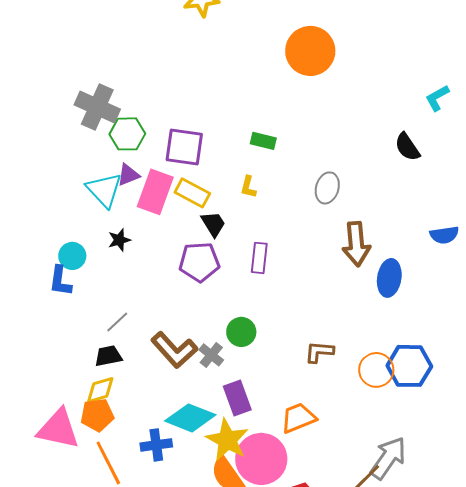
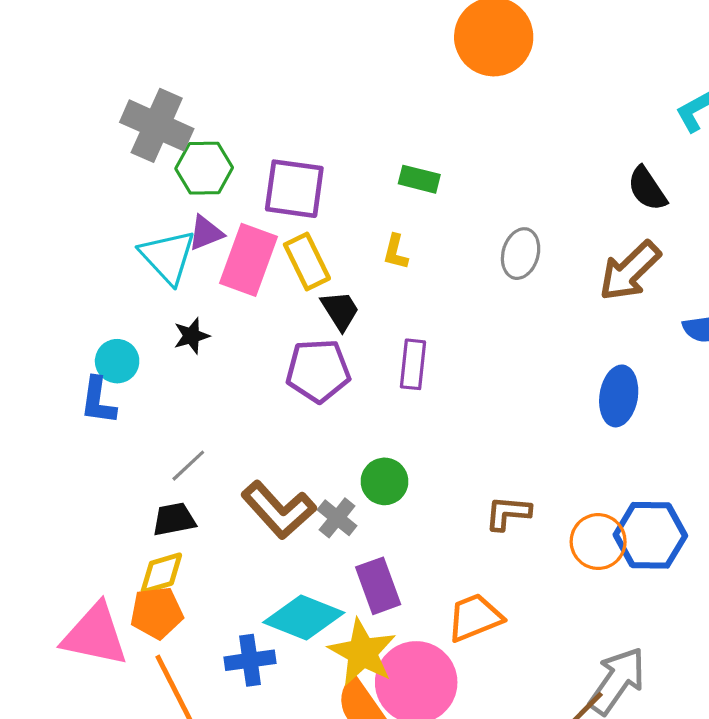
yellow rectangle: (192, 193) -> (307, 261), turned 36
brown arrow: (356, 244) -> (630, 271), moved, turned 51

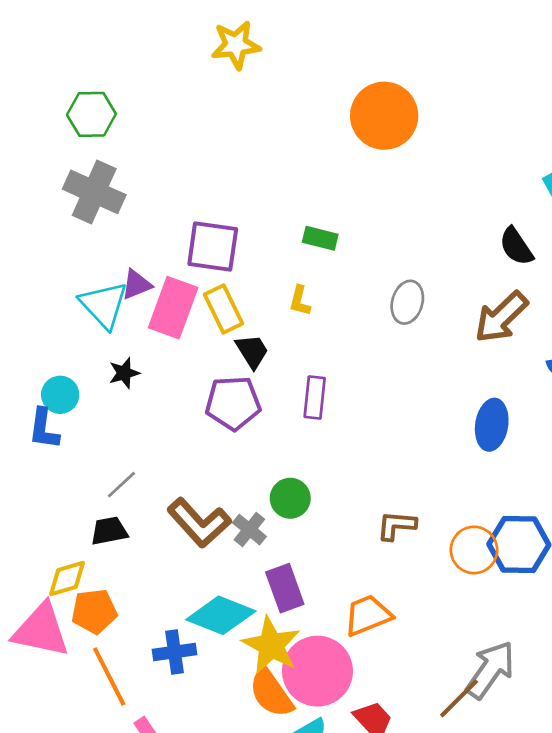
green hexagon: (204, 168) -> (91, 114), moved
yellow diamond: (161, 573) -> (67, 579), moved

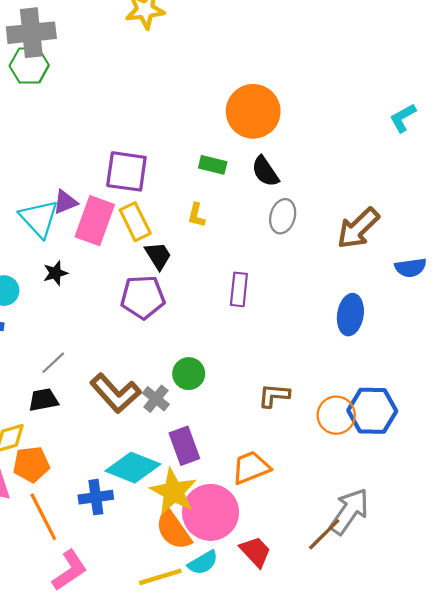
orange circle: (384, 116) -> (253, 111), moved
gray cross: (94, 192) -> (31, 33), moved, turned -30
black semicircle: (516, 246) -> (265, 171), moved
purple rectangle: (315, 397) -> (239, 289), moved

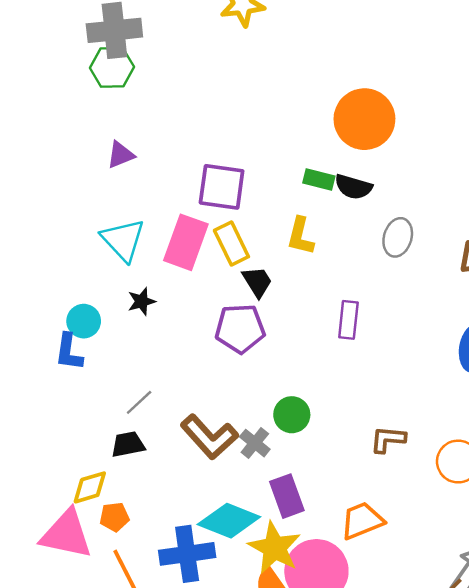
black semicircle: (265, 171) -> (353, 187), moved, turned -40
purple triangle: (65, 202) -> (121, 155), moved
yellow L-shape: (196, 215) -> (300, 236), size x1.4
orange pentagon: (31, 464) -> (114, 517), size x0.7
blue cross: (96, 497) -> (187, 554), size x1.4

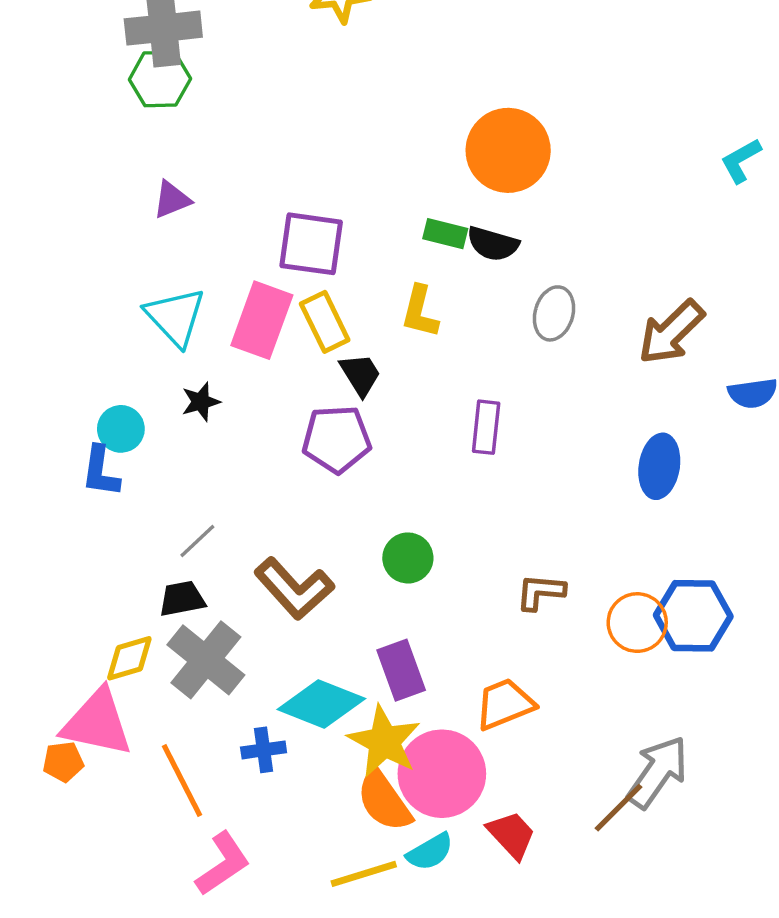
gray cross: (255, 443) -> (206, 660), moved, size x1.8
orange pentagon: (114, 517) -> (63, 762), moved
blue cross: (187, 554) -> (264, 750), size x0.6

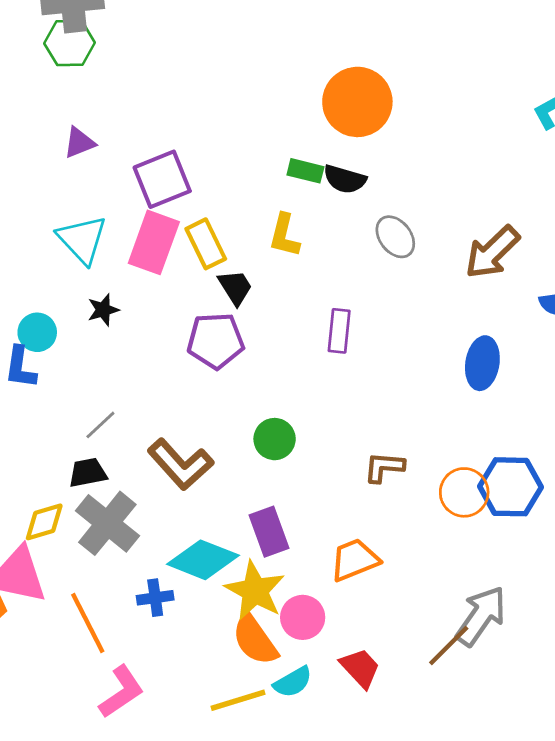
purple square: (311, 244) -> (162, 179), moved, turned -30
gray ellipse: (554, 313) -> (395, 237), turned -54
pink circle: (442, 774) -> (303, 617), size x0.6

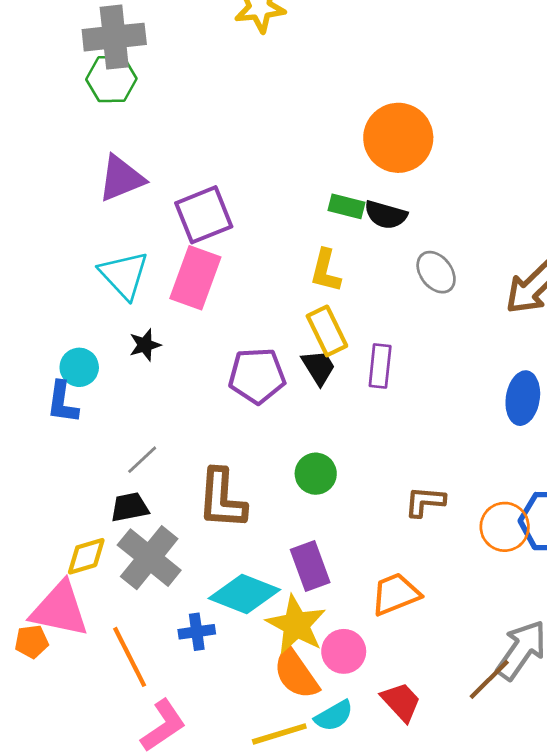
purple triangle: (79, 143) -> (121, 178), size x1.5
yellow rectangle: (206, 244) -> (327, 331), moved
black trapezoid: (235, 287) -> (319, 367), moved
brown L-shape: (180, 464) -> (222, 499), turned 46

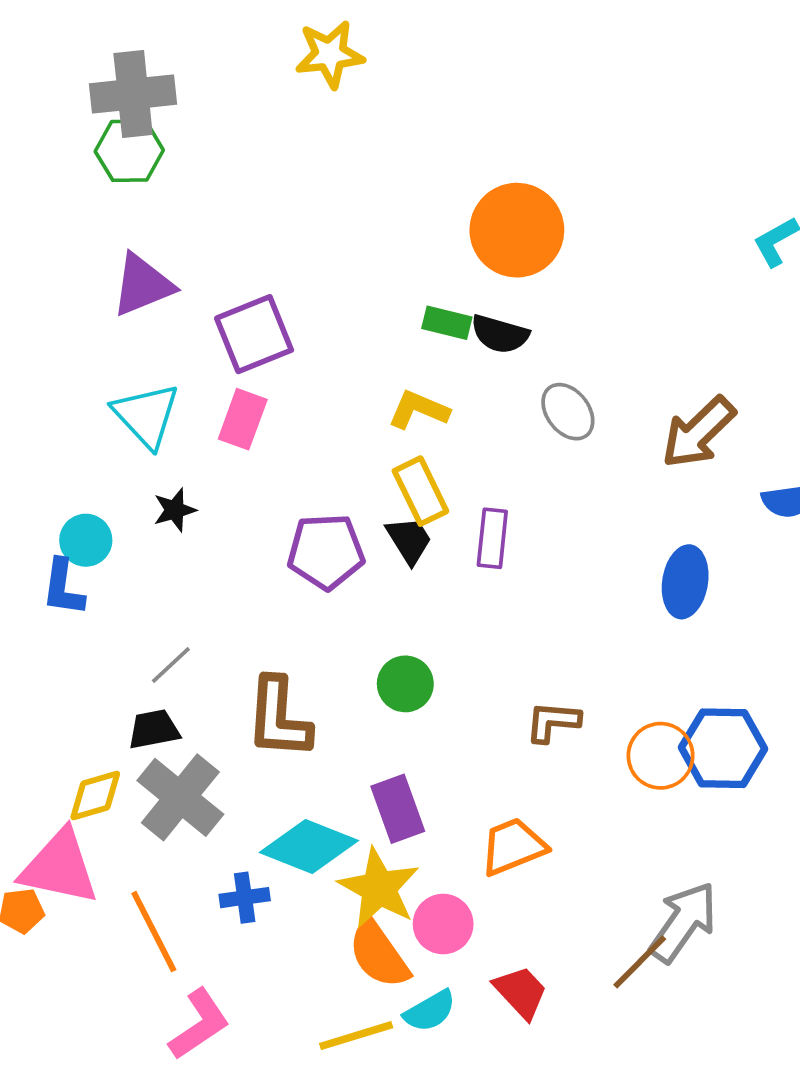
yellow L-shape: (326, 271) -> (419, 410), turned 99
pink rectangle: (195, 278) -> (243, 419), size x0.7

